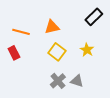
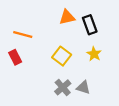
black rectangle: (94, 17) -> (90, 25), moved, turned -66
orange triangle: (52, 27) -> (67, 17), moved

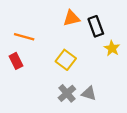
yellow star: (94, 54) -> (112, 48), moved

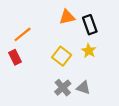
orange line: (24, 37) -> (23, 34), turned -54
yellow star: (112, 48) -> (89, 51), moved

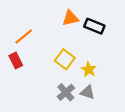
black rectangle: (90, 25) -> (94, 26), turned -48
yellow star: (89, 51) -> (89, 70), moved

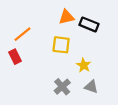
yellow square: (65, 59) -> (61, 45), moved, turned -30
gray triangle: (88, 92) -> (91, 87), moved

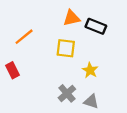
red rectangle: (15, 57) -> (13, 70), moved
gray triangle: (91, 87) -> (91, 102), moved

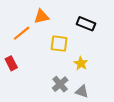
orange triangle: (72, 18) -> (41, 17), moved

